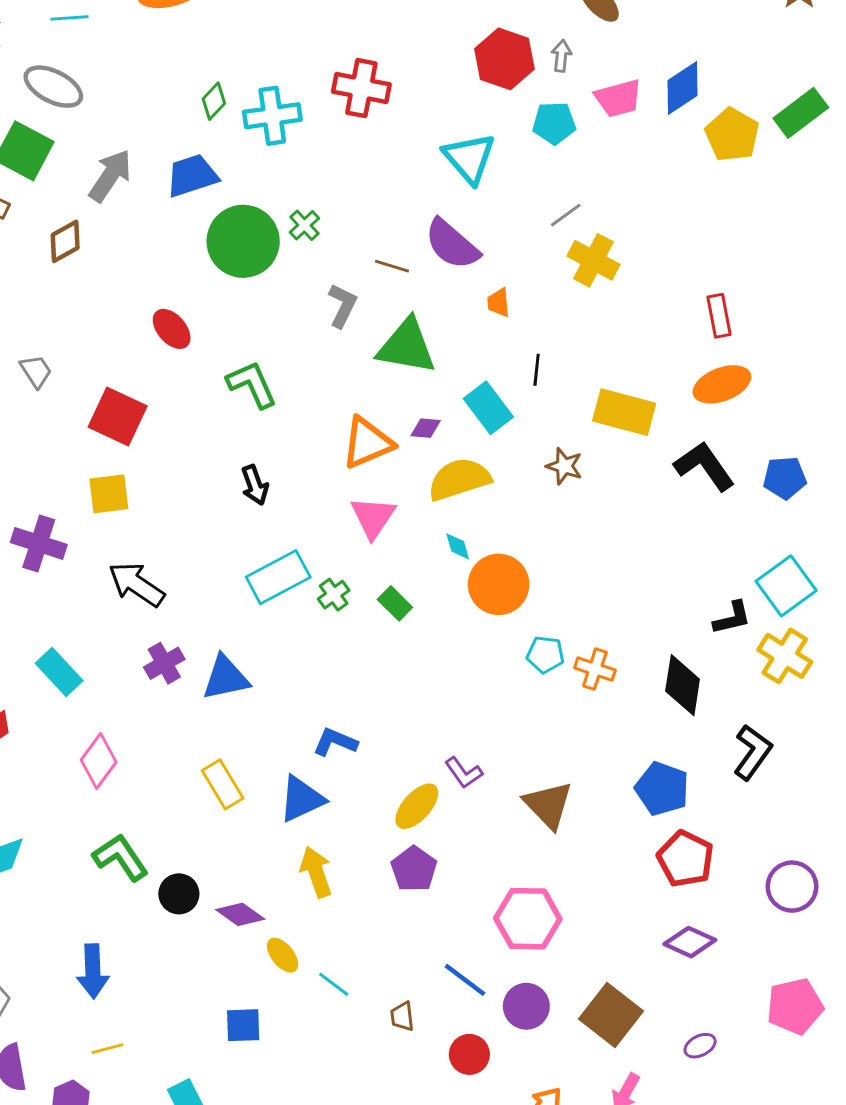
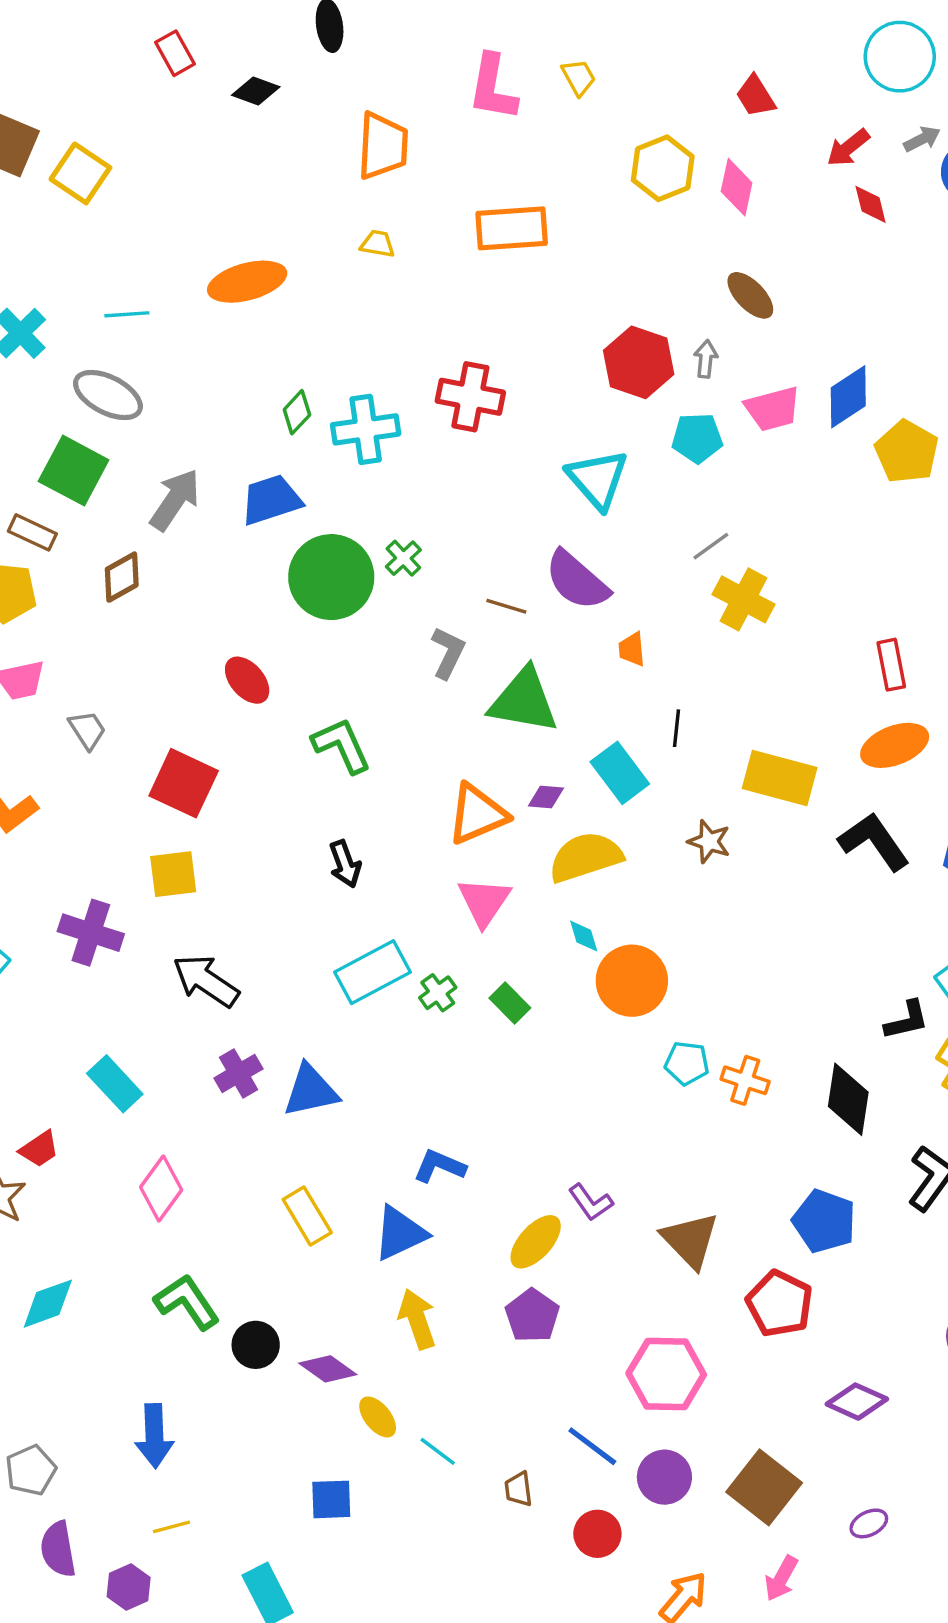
red pentagon: (685, 859) -> (780, 1304), moved

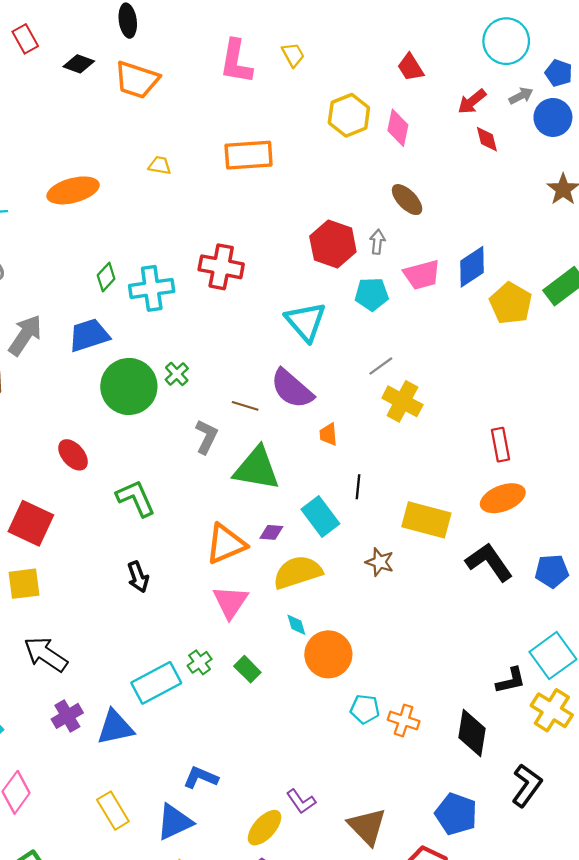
orange trapezoid: (383, 146) -> (137, 80), moved, turned 105
cyan rectangle: (372, 972) -> (156, 683), moved

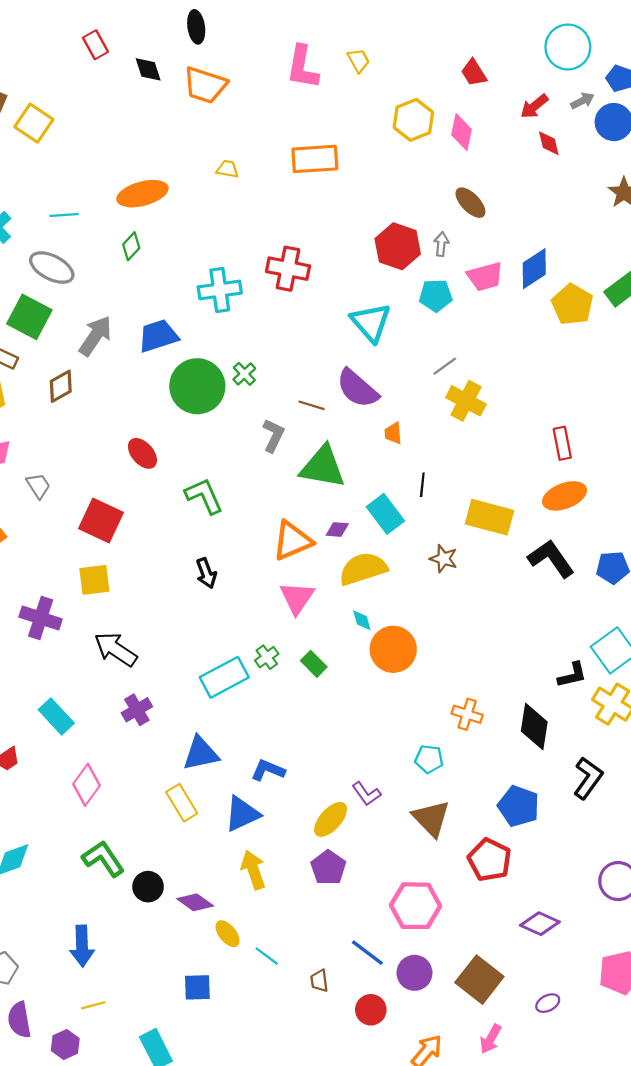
black diamond: (79, 64) -> (148, 69), turned 52
green diamond: (106, 277) -> (131, 246), moved
cyan pentagon: (365, 709) -> (429, 759), moved
blue triangle: (115, 727) -> (201, 753), moved

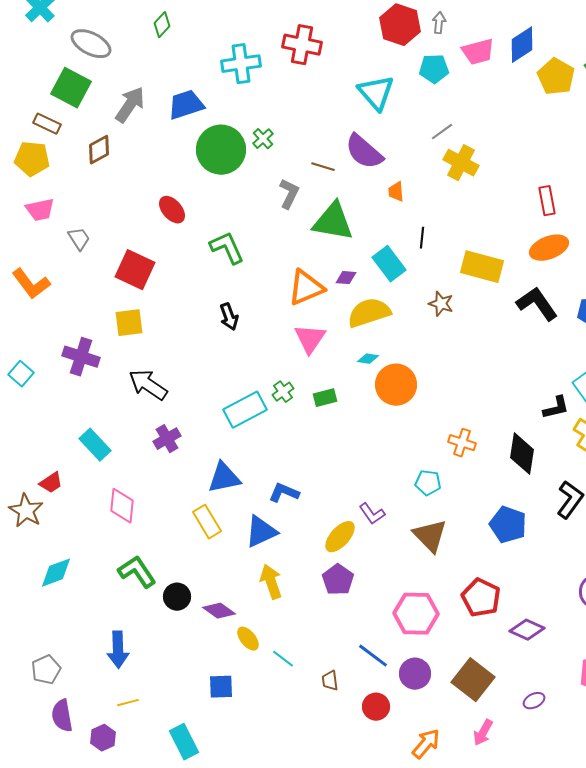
cyan diamond: (362, 620) -> (368, 359), turned -65
green rectangle: (314, 664) -> (325, 398), turned -60
pink diamond: (86, 785) -> (122, 506), turned -30
red pentagon: (490, 860) -> (481, 598), moved

